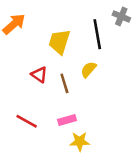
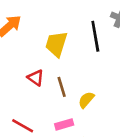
yellow semicircle: (88, 69) -> (86, 100), moved

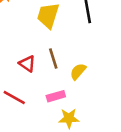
red triangle: (36, 78) -> (27, 64), moved

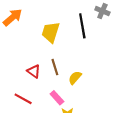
pink rectangle: (56, 96) -> (57, 98), turned 64

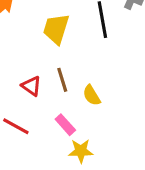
yellow semicircle: (75, 78) -> (92, 95), turned -72

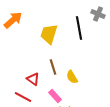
red triangle: (31, 86) -> (33, 79), moved

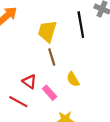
brown line: (53, 67) -> (52, 57), moved
pink rectangle: (55, 96) -> (50, 93), moved

